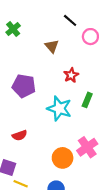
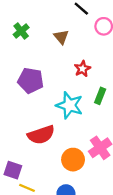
green cross: (13, 29) -> (21, 31), moved
red semicircle: (20, 135) -> (41, 135), moved, size x1.6

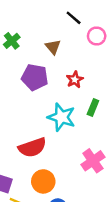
purple pentagon: (31, 81) -> (35, 77), moved
orange circle: (73, 160) -> (43, 181), moved

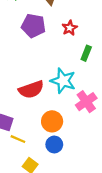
cyan star: (61, 117) -> (63, 81), moved
orange circle: (43, 181) -> (52, 121), moved

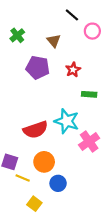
green rectangle: (86, 53) -> (89, 94), turned 72
orange circle: (52, 121) -> (44, 162), moved

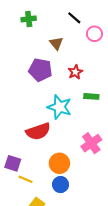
green cross: (17, 35) -> (29, 19), moved, turned 32
cyan star: (67, 121) -> (59, 107), moved
orange circle: (44, 162) -> (59, 163), moved

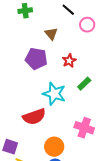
green rectangle: (91, 96) -> (84, 84), turned -48
pink cross: (91, 143) -> (84, 128), turned -36

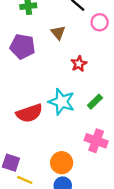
purple pentagon: (36, 59) -> (22, 46), moved
green rectangle: (84, 84) -> (95, 102), moved
red semicircle: (34, 117) -> (29, 113), moved

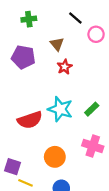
red star: (79, 64) -> (65, 67), moved
orange circle: (62, 163) -> (55, 157), moved

